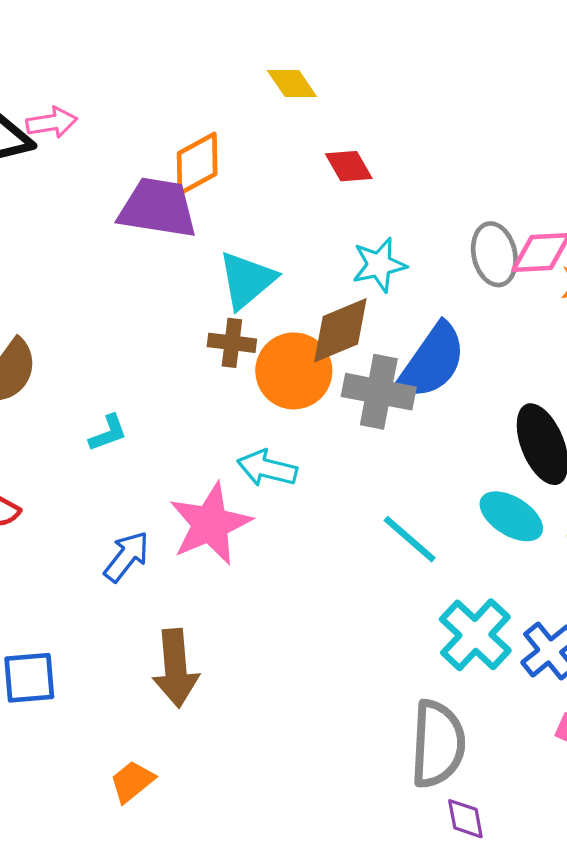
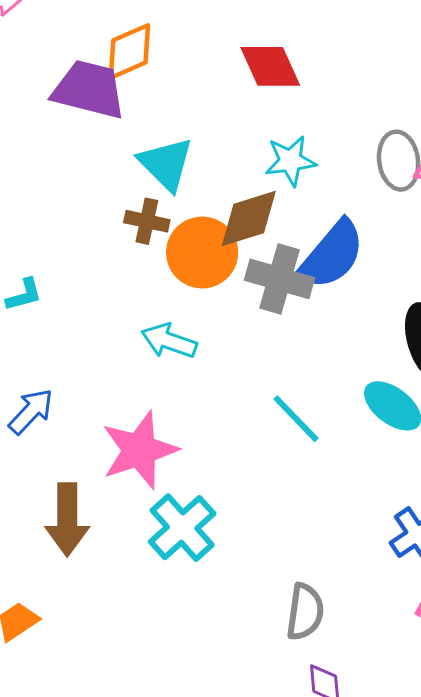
red diamond: (349, 166) -> (270, 66), size x1.4
cyan triangle: (247, 280) -> (166, 164), turned -40
pink star: (210, 524) -> (139, 450), moved
cyan cross: (475, 635) -> (182, 528), moved
gray semicircle: (438, 744) -> (305, 612), size x0.7

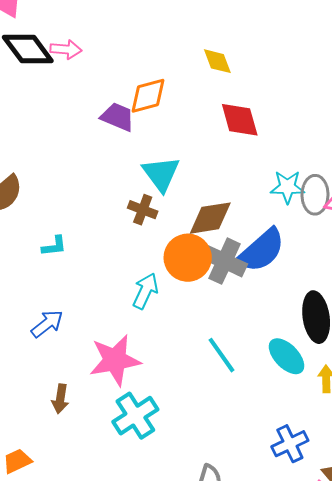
purple trapezoid: (89, 89) -> (118, 117), size x0.7
cyan star: (290, 161) -> (287, 187), moved
orange circle: (202, 253) -> (188, 258), moved
cyan arrow: (169, 341) -> (145, 291), turned 87
brown arrow: (67, 519) -> (60, 399), size x0.6

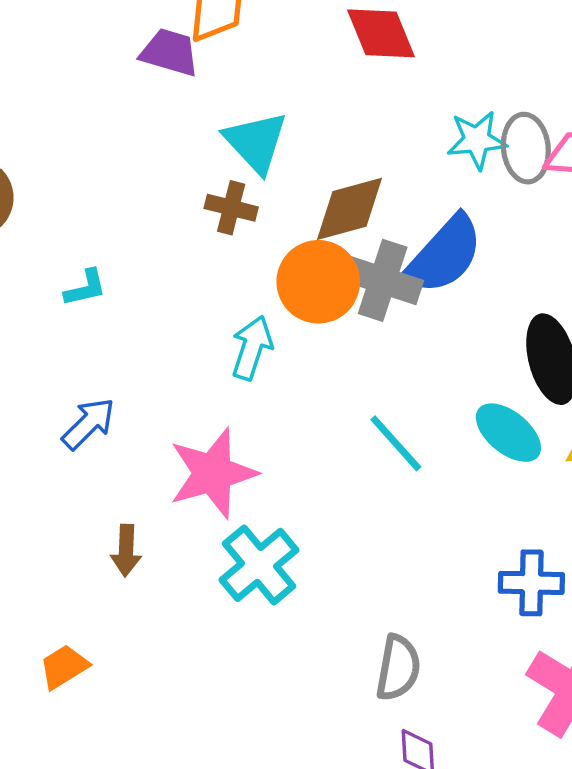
blue cross: (290, 444) -> (531, 583), turned 33

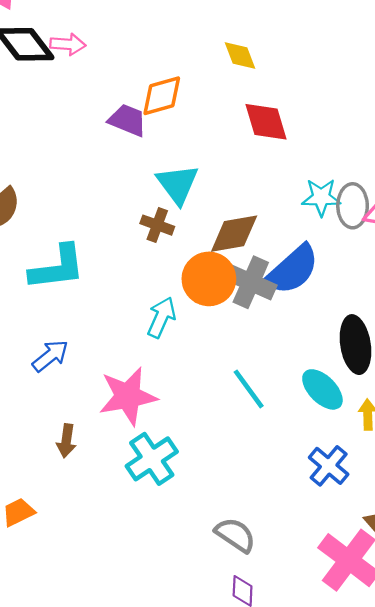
cyan L-shape: (85, 288) -> (57, 268), size x2.0
blue cross: (531, 583) -> (329, 466), moved, turned 33
gray semicircle: (398, 668) -> (235, 535), turned -72

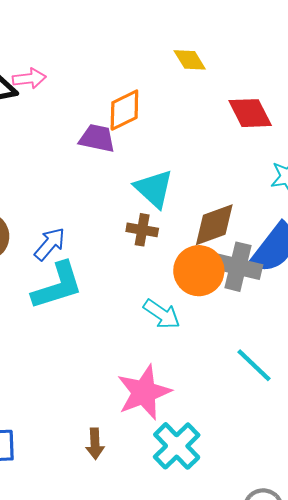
red diamond: (266, 122) -> (250, 113), moved
cyan arrow: (161, 317) -> (162, 314), turned 111
blue arrow: (50, 356) -> (50, 244), moved

